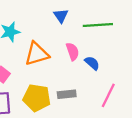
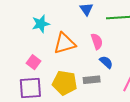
blue semicircle: (92, 63) -> (106, 62), moved

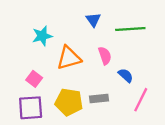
blue semicircle: (106, 62) -> (126, 75), moved

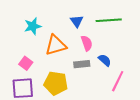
blue triangle: (93, 20) -> (77, 21), moved
gray rectangle: (99, 99) -> (82, 64), moved

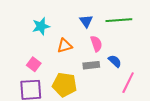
orange triangle: (56, 45) -> (65, 46), size x0.7

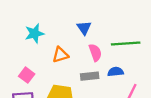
green line: (119, 20) -> (126, 44), moved
blue semicircle: (115, 61) -> (116, 72), turned -48

